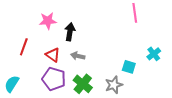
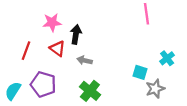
red triangle: (53, 55) -> (57, 49), moved
purple pentagon: (54, 79) -> (43, 84), moved
gray star: (114, 85) -> (155, 89), moved

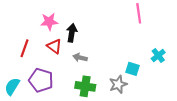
gray star: (155, 89) -> (118, 84), moved
green cross: (90, 91) -> (85, 86), turned -30

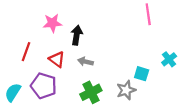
red triangle: (54, 46) -> (57, 59), moved
green cross: (85, 86) -> (91, 92), turned -36

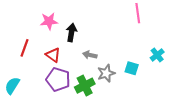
gray arrow: (85, 62) -> (90, 55), moved
purple pentagon: (44, 86) -> (58, 79), moved
gray star: (126, 90) -> (106, 73), moved

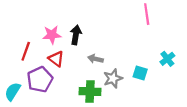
pink star: (49, 21) -> (52, 35), moved
purple pentagon: (58, 79) -> (40, 80), moved, turned 30
green cross: (85, 86) -> (90, 92), turned 30

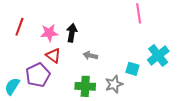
red line: (26, 51) -> (19, 27), moved
cyan cross: (167, 59) -> (158, 55), size x1.5
gray star: (113, 78) -> (114, 84), moved

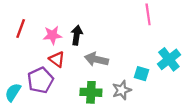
gray arrow: (90, 55) -> (96, 59), size x1.5

